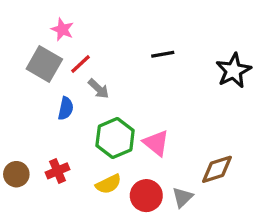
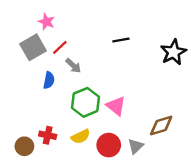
gray square: (44, 64) -> (33, 47), turned 30
red cross: (57, 171) -> (48, 135), moved, turned 35
brown circle: (16, 174) -> (24, 146), moved

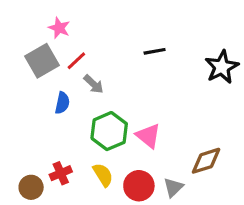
red cross: (48, 135) -> (61, 173), turned -35
yellow semicircle: (81, 137) -> (103, 175), turned -96

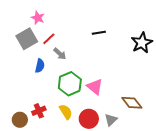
brown diamond: (206, 161) -> (132, 103), turned 70

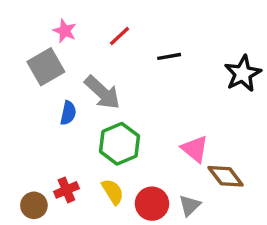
red line: (49, 39) -> (119, 36), moved
gray arrow: (60, 54) -> (102, 92), size x1.6
pink triangle: (95, 87) -> (195, 149), moved

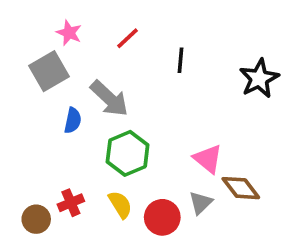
black line: (169, 56) -> (181, 60), turned -75
gray triangle: (190, 205) -> (201, 203), moved

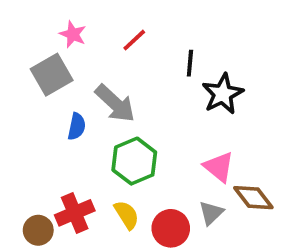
black star: (259, 78) -> (223, 94), moved
red cross: (71, 203) -> (75, 213), size x1.4

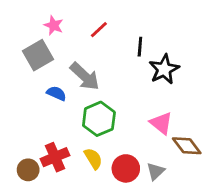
blue semicircle: (77, 126) -> (56, 93), turned -78
gray triangle: (211, 213) -> (156, 171), moved

